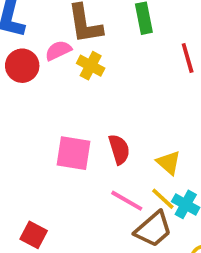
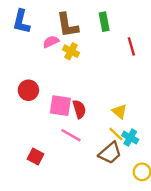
red circle: (22, 66) -> (28, 90), moved
red semicircle: (119, 149) -> (79, 109), moved
pink line: (127, 201) -> (71, 135), moved

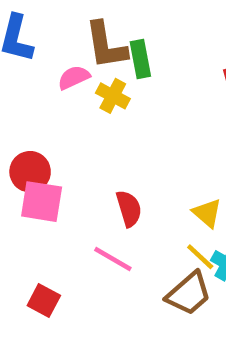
green rectangle: (104, 22) -> (140, 59), moved
pink square: (60, 106) -> (42, 202), moved

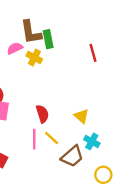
yellow line: (200, 257) -> (52, 138), moved
pink line: (113, 259) -> (34, 139), turned 60

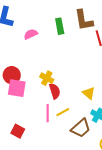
brown L-shape: (31, 32) -> (84, 20), moved
yellow cross: (34, 57) -> (47, 78), moved
yellow line: (52, 138) -> (63, 112), turned -72

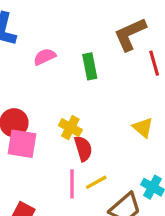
brown L-shape: (84, 20) -> (130, 34), turned 75
green rectangle: (60, 26) -> (90, 66), moved
yellow triangle: (89, 93) -> (143, 128), moved

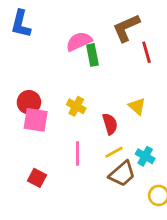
pink semicircle: (45, 57) -> (79, 41), moved, size x1.4
red semicircle: (83, 149) -> (110, 124), moved
yellow line: (96, 182) -> (114, 152), moved

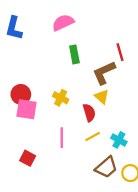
brown L-shape: (126, 28) -> (104, 73), moved
pink semicircle: (79, 41) -> (63, 23), moved
yellow triangle: (137, 106) -> (102, 97), moved
brown trapezoid: (122, 174) -> (106, 167), moved

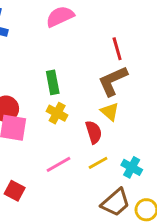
red line: (120, 52) -> (117, 49), moved
green rectangle: (74, 54) -> (53, 82), moved
pink line: (62, 138) -> (59, 164), turned 60

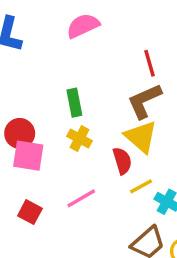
yellow triangle: (110, 112) -> (141, 137), size x1.5
yellow line: (98, 163) -> (141, 186), moved
red square: (15, 191) -> (30, 212), moved

